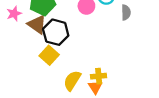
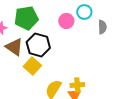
brown triangle: (37, 25) -> (14, 47), moved

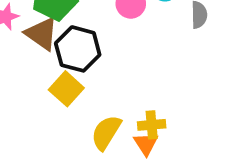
brown triangle: (14, 47) -> (42, 34), moved

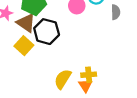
yellow square: (66, 89) -> (24, 46), moved

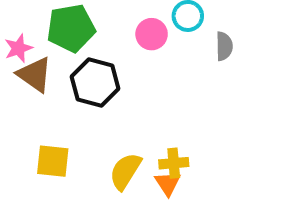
brown triangle: (26, 23) -> (35, 74), moved
yellow square: (24, 46) -> (53, 161), moved, turned -36

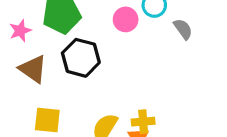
gray semicircle: (224, 46) -> (183, 29), turned -35
brown triangle: (35, 74) -> (33, 69), moved

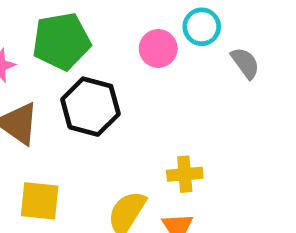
yellow cross: (143, 122) -> (185, 174), moved

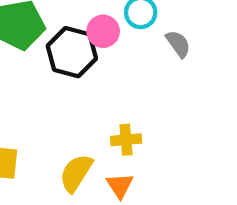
black hexagon: (90, 107) -> (72, 52), moved

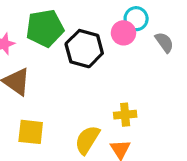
pink circle: (103, 31) -> (123, 33), moved

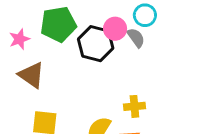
pink circle: (123, 33) -> (115, 29), moved
gray semicircle: (164, 42) -> (136, 38), moved

